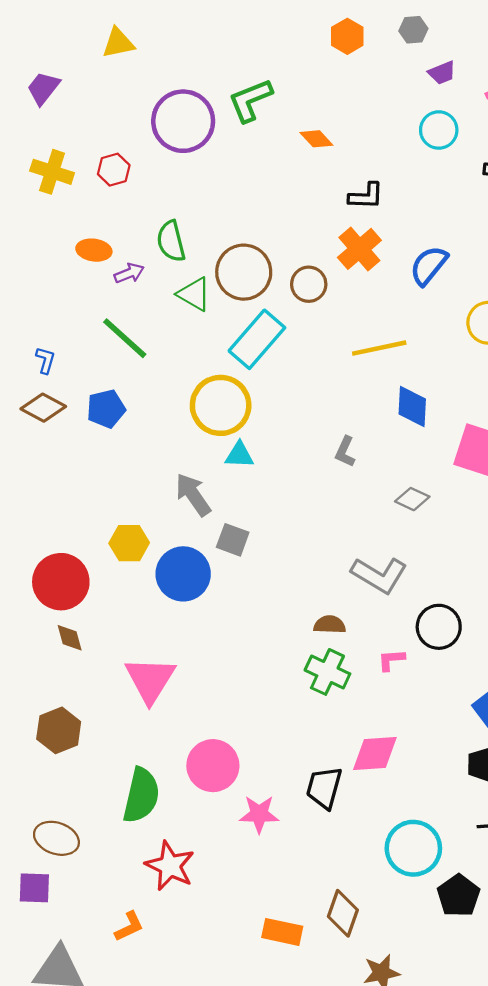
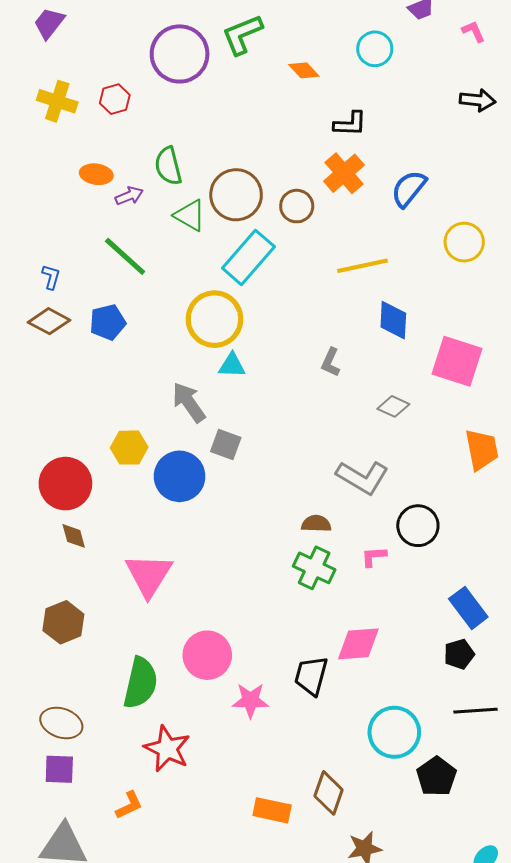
cyan circle: (439, 130) -> (375, 49), moved
purple square: (34, 888) -> (59, 769), moved

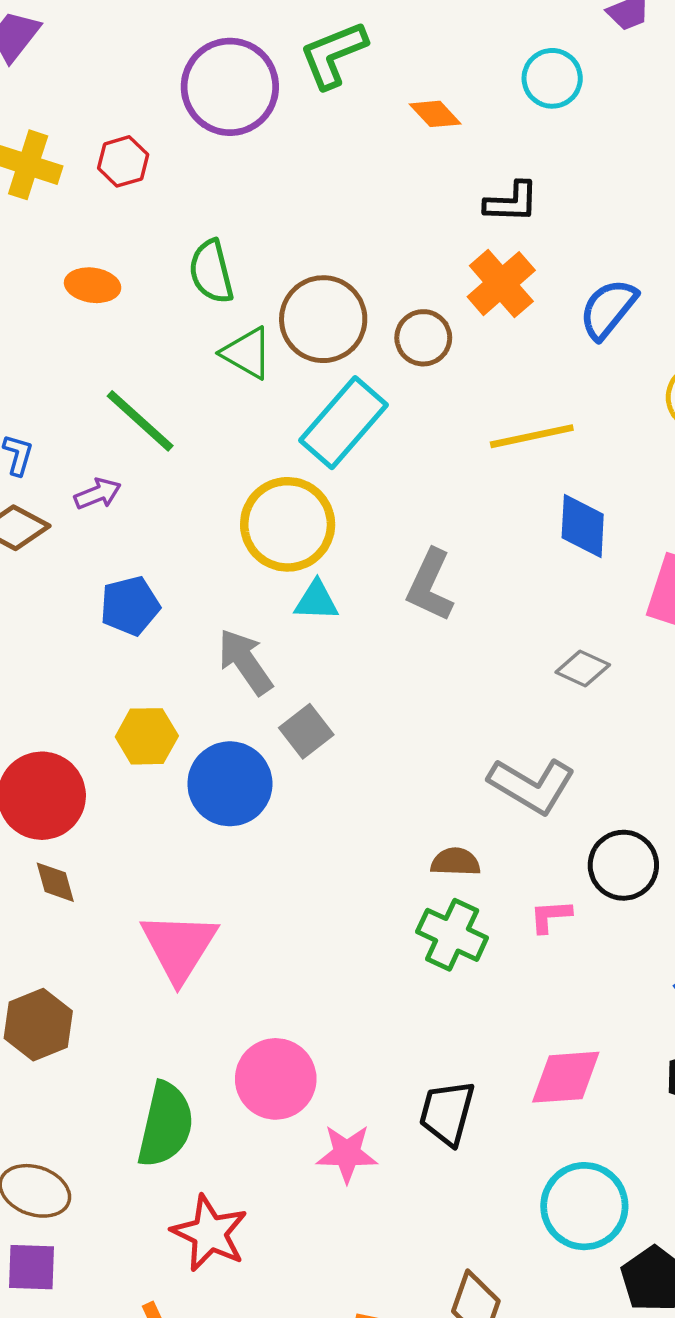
purple arrow: (129, 196) -> (98, 494), moved
blue pentagon: (108, 322) -> (130, 606), moved
gray L-shape: (331, 362) -> (430, 585), moved, size x1.5
gray square: (226, 444) -> (306, 731), turned 32
pink diamond: (358, 644) -> (566, 1077), moved

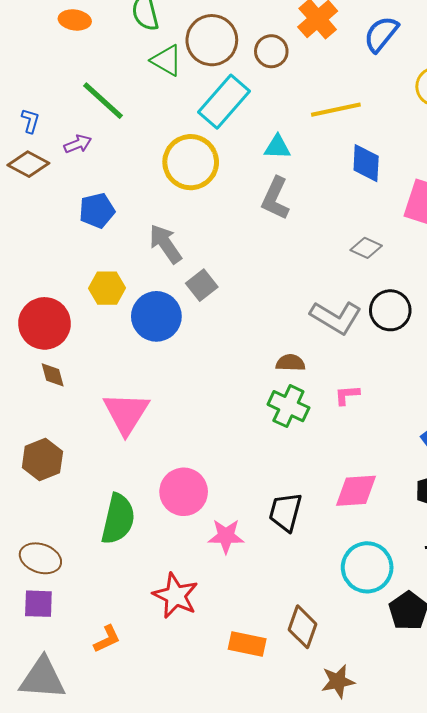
cyan triangle: (316, 601) -> (277, 147), moved
black circle: (623, 865) -> (390, 310), moved
red star: (210, 1233) -> (176, 596), moved

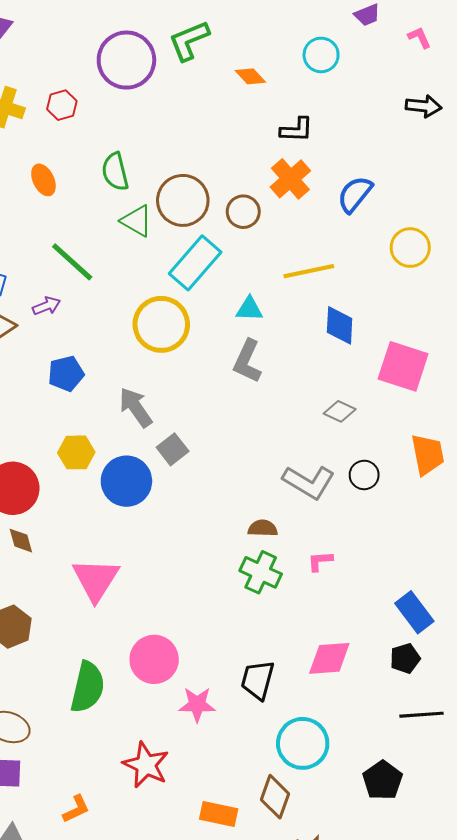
orange ellipse: (75, 20) -> (43, 180), turned 56
black circle: (390, 310) -> (364, 475), size x0.7
cyan circle: (367, 567) -> (303, 743), moved

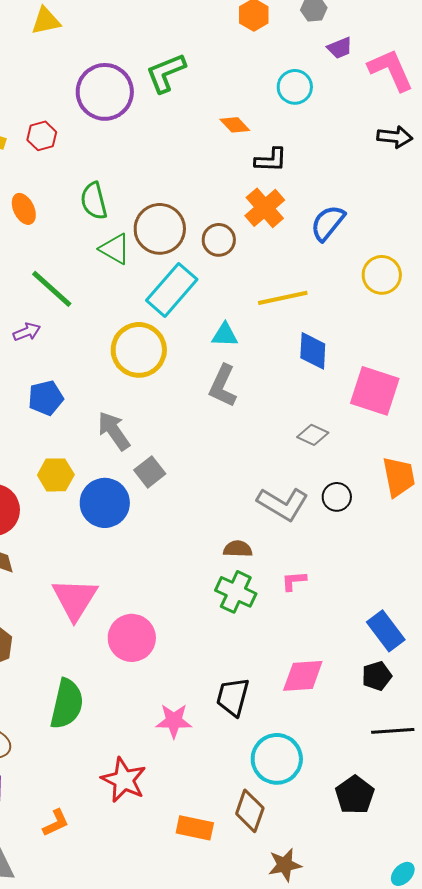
pink L-shape: (419, 38) -> (391, 70), size x2.0
orange diamond: (250, 76) -> (235, 125), moved
pink circle: (154, 659) -> (132, 638), moved

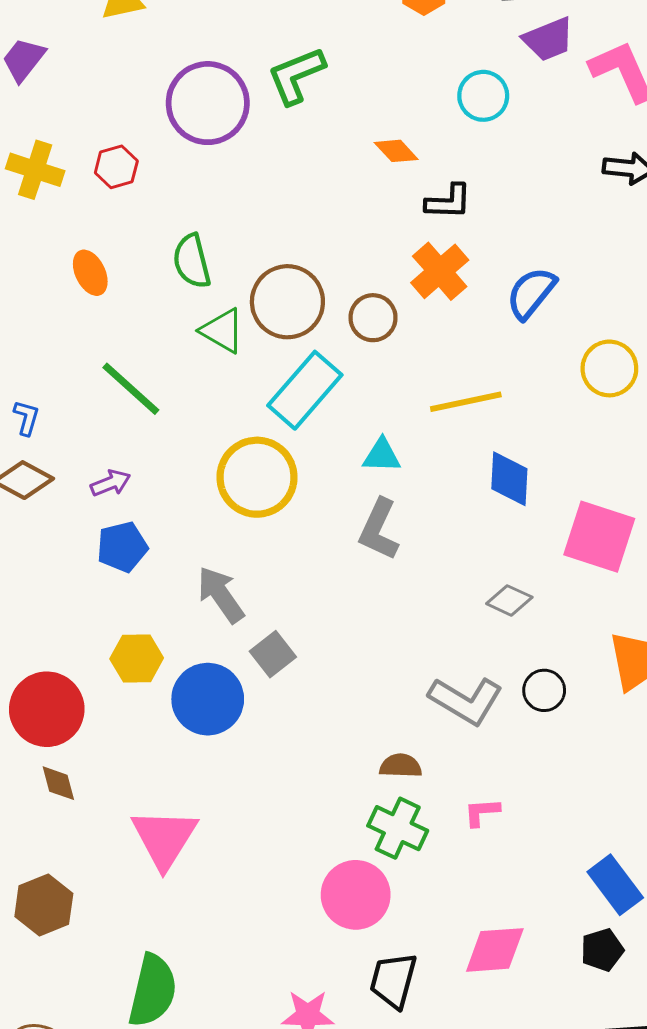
purple trapezoid: (340, 48) -> (548, 39), size x1.4
purple arrow: (27, 332) -> (111, 483), moved
pink circle: (132, 638) -> (356, 895), moved

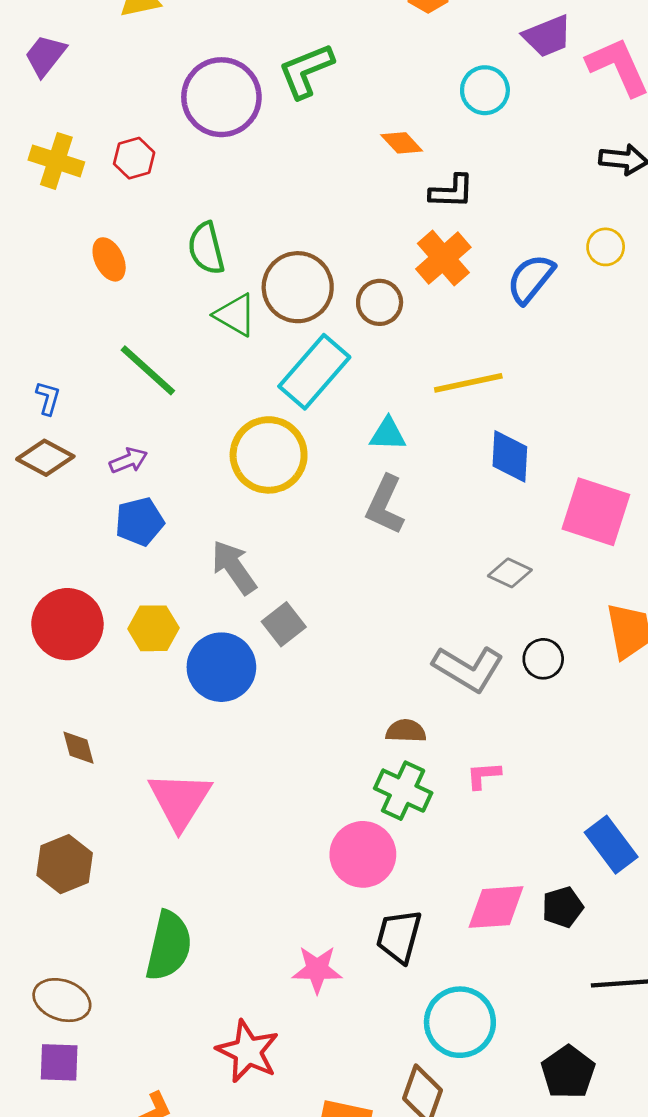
yellow circle: (609, 368) -> (606, 247), moved, size x0.7
red circle: (47, 709) -> (67, 624), moved
black pentagon: (602, 950) -> (563, 907), moved

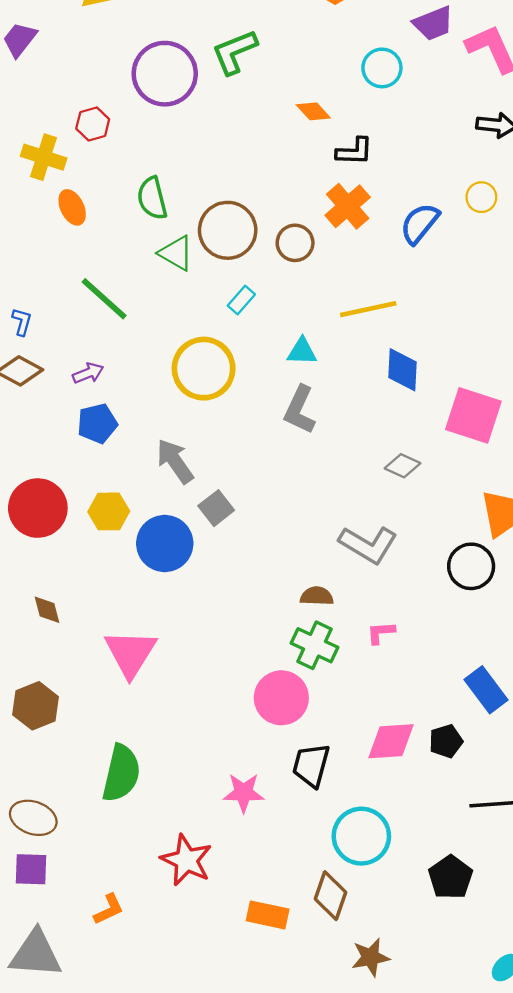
yellow cross: (56, 161) -> (44, 157), moved
cyan rectangle: (314, 372) -> (241, 300), size x0.5
black circle: (543, 659) -> (471, 566), moved, size x1.4

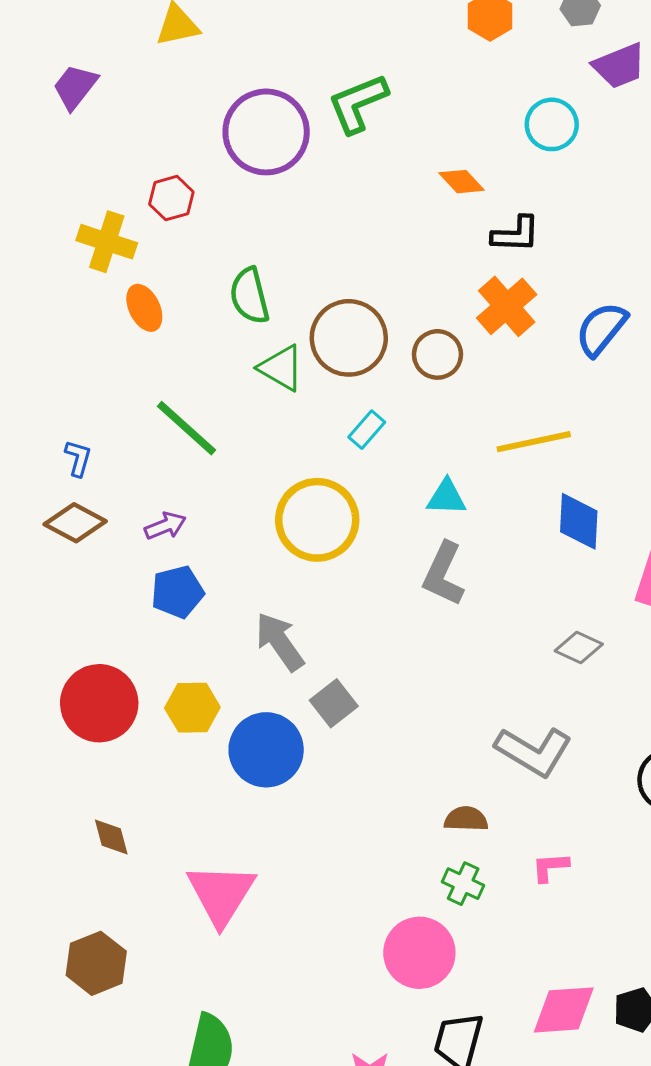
green cross: (314, 645) -> (463, 884), size x0.7

